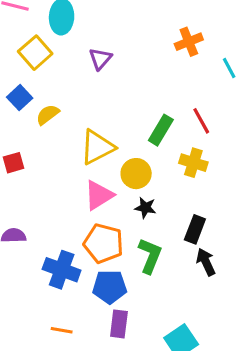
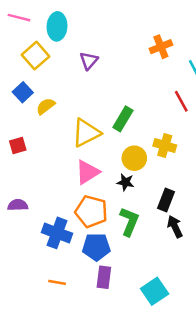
red line: (201, 121) -> (181, 101), moved
green rectangle: (161, 130) -> (123, 119), moved
yellow circle: (136, 174) -> (134, 158), moved

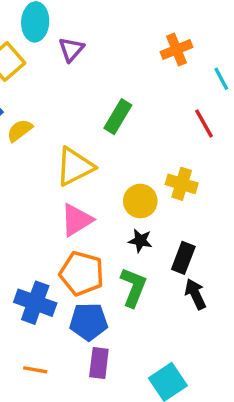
purple triangle: (89, 61) -> (71, 49), moved
green rectangle: (123, 119) -> (118, 117), moved
black star: (125, 182) -> (140, 241), moved

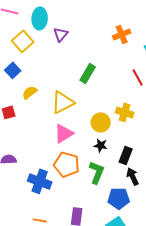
yellow semicircle: (20, 130) -> (30, 92), moved
blue pentagon: (89, 322) -> (119, 198), moved

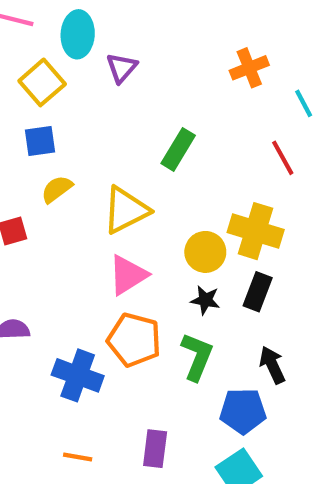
blue square: (13, 70) -> (40, 141), moved, turned 35
yellow cross: (125, 112) -> (256, 231), size x1.4
black rectangle: (126, 155) -> (258, 292), moved

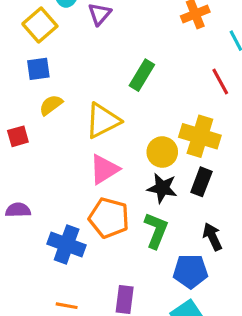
black star: (205, 300) -> (162, 188), size x1.4

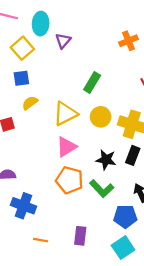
yellow circle: (162, 152) -> (101, 117), moved
green L-shape: (156, 230) -> (102, 189), turned 115
blue cross: (67, 245) -> (23, 206), moved

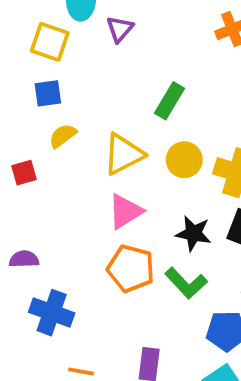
yellow square: (22, 48) -> (50, 42), turned -30

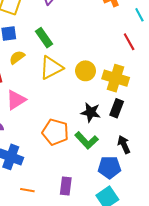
green rectangle: (169, 101) -> (44, 38), moved, turned -66
pink triangle: (125, 211) -> (16, 100), moved

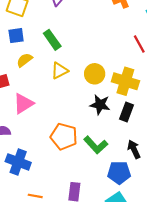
yellow triangle: (51, 68) -> (60, 71), size x0.7
black star: (91, 112) -> (100, 105), moved

